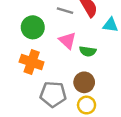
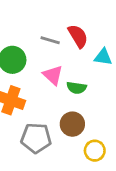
yellow circle: (87, 105) -> (95, 151), moved

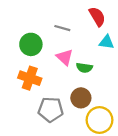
red semicircle: (78, 36) -> (97, 16), moved
yellow circle: (95, 151) -> (100, 120), size x1.5

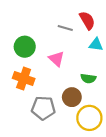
gray line: (62, 28) -> (65, 28), moved
green semicircle: (84, 68) -> (88, 78), moved

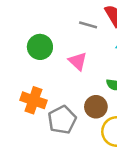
orange cross: (24, 78) -> (33, 100), moved
gray pentagon: (43, 108) -> (62, 120), turned -30

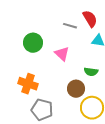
gray pentagon: (62, 120) -> (42, 110), moved, turned -30

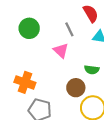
gray line: (70, 26) -> (69, 29), moved, turned 48
green circle: (33, 43) -> (29, 28), moved

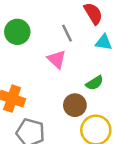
green semicircle: (92, 70) -> (95, 83), turned -40

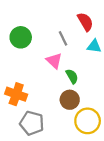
green semicircle: (95, 83) -> (72, 76), moved, turned -88

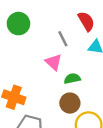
green circle: (21, 37) -> (18, 24), moved
green semicircle: (72, 76) -> (72, 78), turned -72

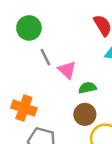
gray line: (63, 39) -> (45, 57), moved

